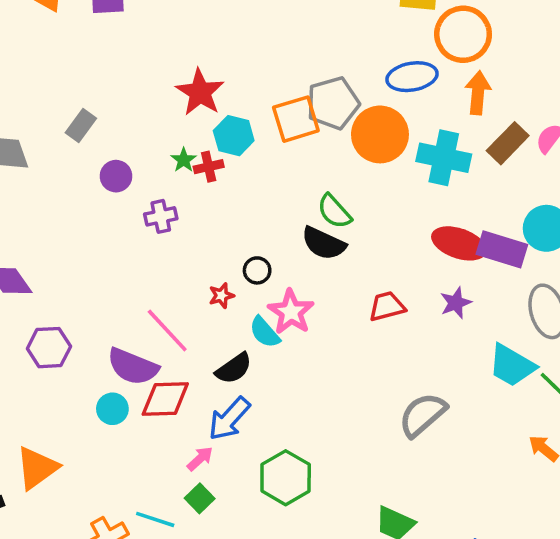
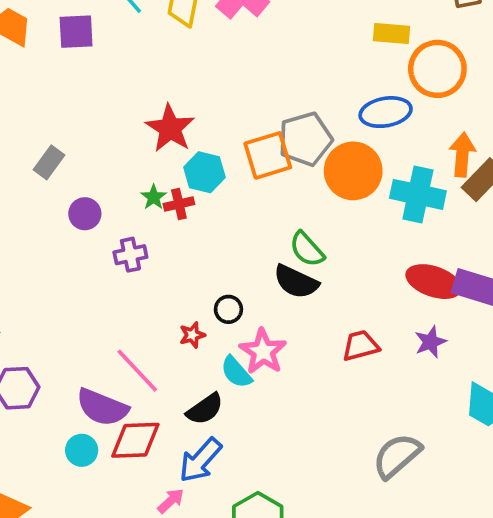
orange arrow: (478, 93) -> (462, 155), moved

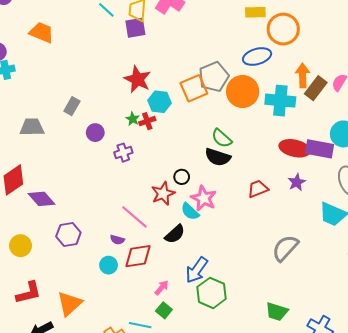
purple square: (76, 32) -> (135, 28), moved
red star: (192, 335) -> (163, 194), size x1.6
purple semicircle: (102, 407) -> (117, 240), size x0.5
blue arrow: (200, 460) -> (197, 270), moved

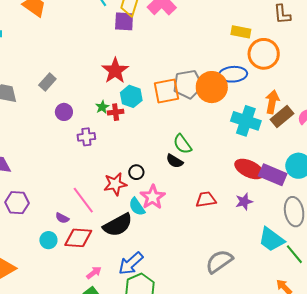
orange circle: (243, 92) -> (212, 87), moved
black semicircle: (218, 157) -> (175, 161), size x0.7
black semicircle: (175, 234) -> (118, 225), size x1.4

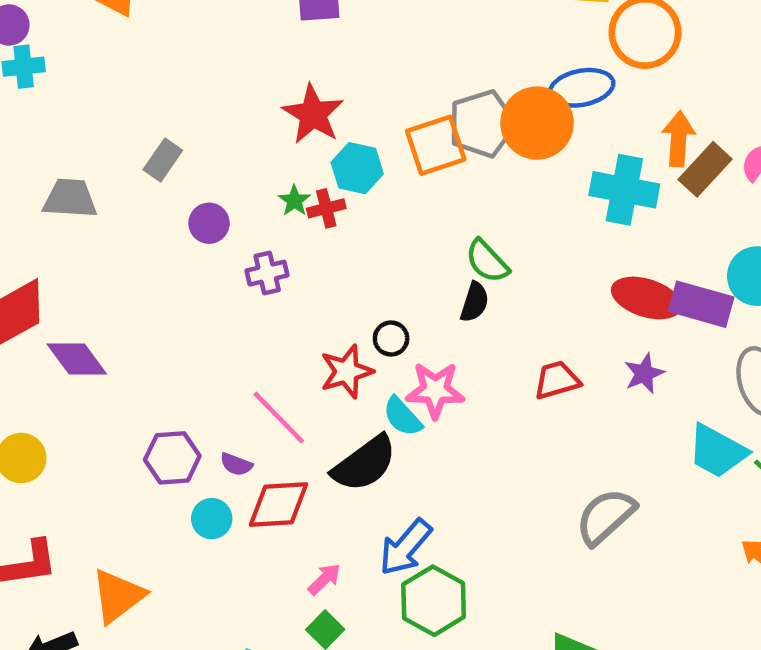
black semicircle: (175, 161) -> (475, 302), turned -96
pink star: (153, 197) -> (435, 390), turned -30
purple hexagon: (17, 203) -> (172, 458), moved

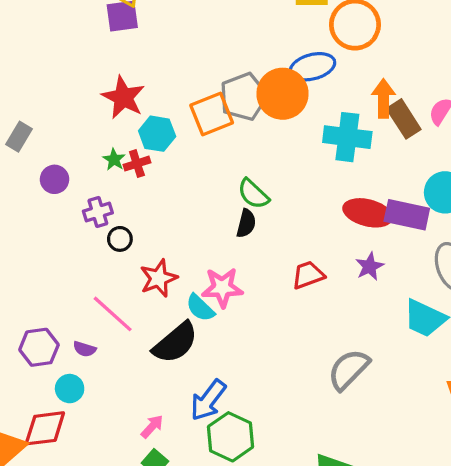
brown rectangle: (705, 169) -> (404, 119), turned -72
black circle: (391, 338) -> (120, 239), moved
red diamond: (279, 505) -> (45, 428), moved

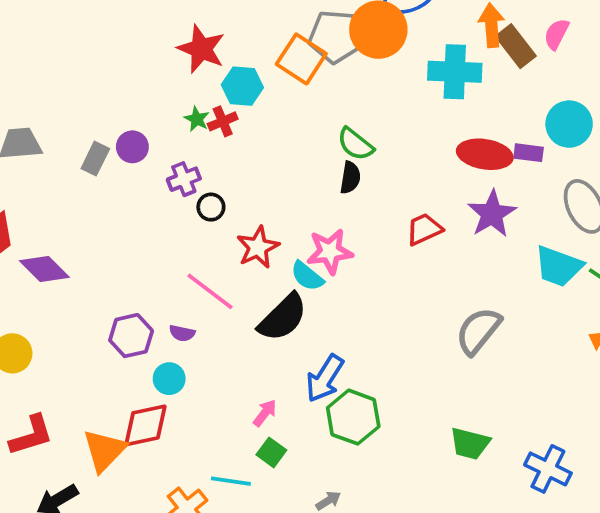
gray pentagon: (244, 97) -> (335, 37), turned 30
orange square: (212, 114) -> (301, 59), turned -30
gray rectangle: (19, 137) -> (95, 159), moved
purple rectangle: (407, 215) -> (529, 153), size x0.6
purple star: (370, 266) -> (492, 214), size x1.5

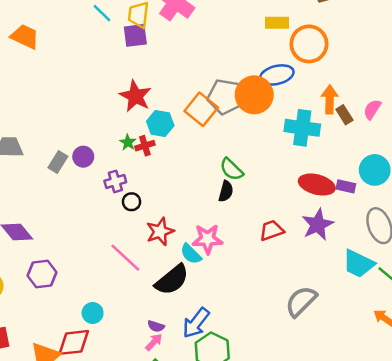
brown rectangle: (516, 46) -> (344, 115), size x0.7
purple semicircle: (182, 333) -> (156, 326), moved
purple hexagon: (131, 336) -> (42, 274), moved

